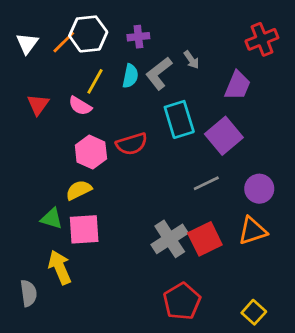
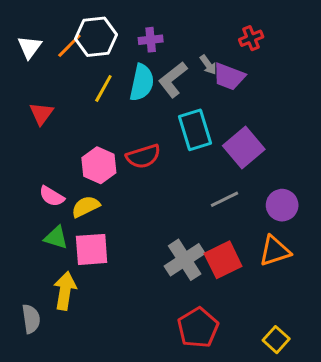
red cross: (262, 39) -> (251, 38), moved, size x0.7
cyan semicircle: (130, 76) -> (142, 83), size x1.4
purple trapezoid: (238, 86) -> (229, 77), moved, turned 88
pink semicircle: (80, 106) -> (52, 196), moved
yellow arrow: (60, 267) -> (65, 291), turned 32

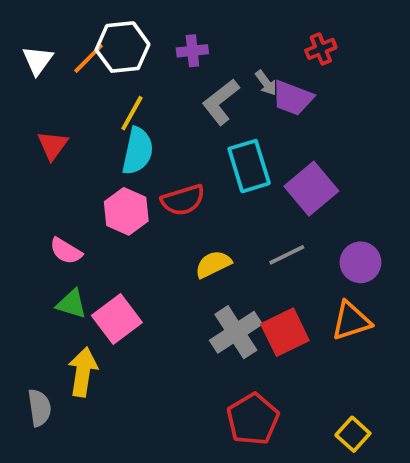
cyan semicircle: (142, 83) -> (138, 151), moved
yellow semicircle: (86, 207) -> (213, 264), moved
pink square: (92, 249) -> (117, 319), turned -33

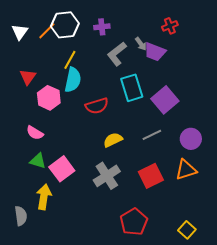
pink hexagon: (126, 211) -> (49, 98), moved
gray cross: (236, 332) -> (107, 176), moved

